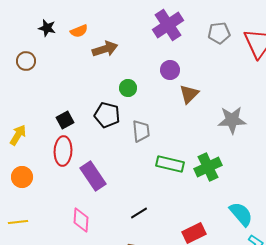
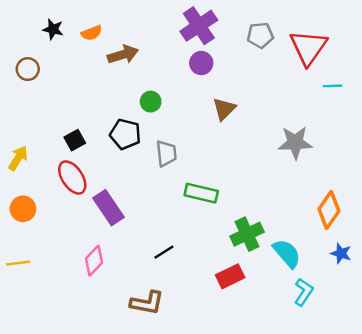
purple circle: (170, 70) -> (201, 63), moved
gray star: (232, 120) -> (295, 143), moved
red ellipse: (63, 151) -> (72, 177), turned -36
green cross: (208, 167) -> (247, 234), moved
pink diamond: (81, 220) -> (94, 261), turned 40

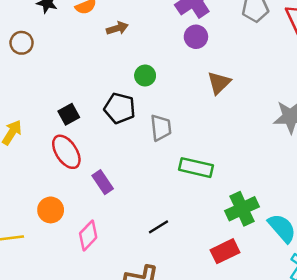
brown arrow: (123, 55) -> (117, 28), size x0.7
purple rectangle: (108, 208) -> (103, 182), size x0.7
orange circle: (23, 209) -> (51, 210), moved

